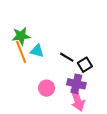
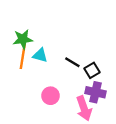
orange line: (21, 52) -> (23, 56), turned 30
purple cross: (76, 84) -> (95, 92), moved

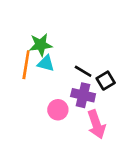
green star: (23, 39) -> (41, 45), moved
purple cross: (95, 92) -> (83, 95), moved

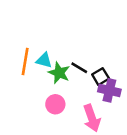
green star: (41, 45) -> (59, 73), moved, turned 30
purple cross: (83, 95) -> (109, 90), moved

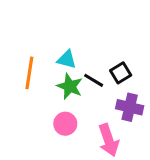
cyan triangle: (44, 60) -> (67, 59), moved
black square: (101, 77) -> (121, 73), moved

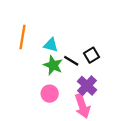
orange line: (29, 73) -> (22, 37), moved
purple cross: (130, 107) -> (87, 86), moved, turned 30

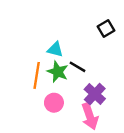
orange line: (22, 37) -> (37, 75), moved
black square: (92, 55) -> (106, 28), moved

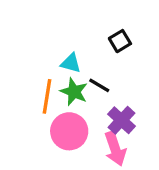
black square: (106, 28) -> (120, 41), moved
pink circle: (54, 103) -> (69, 131), size x1.5

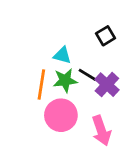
green star: (74, 92) -> (65, 80), turned -30
purple cross: (121, 120) -> (107, 85), moved

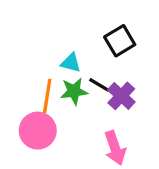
black square: (106, 36) -> (120, 41), size x1.4
pink circle: (61, 115) -> (38, 131), moved

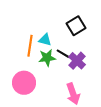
orange line: (47, 96) -> (30, 46), moved

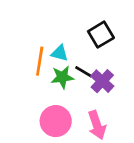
pink circle: (24, 83) -> (56, 121), moved

